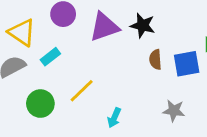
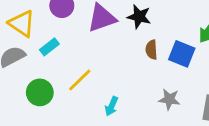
blue square: (187, 64) -> (182, 54), turned 32

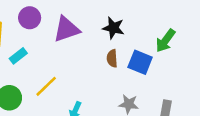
black star: (139, 17) -> (113, 28), moved

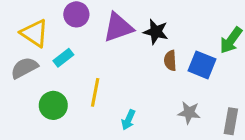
black star: (113, 28) -> (156, 32), moved
yellow line: (46, 86) -> (95, 92), turned -35

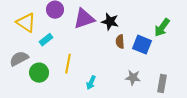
gray semicircle: (24, 68) -> (19, 59), moved

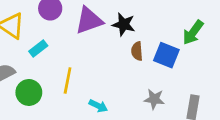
cyan arrow: (91, 83) -> (98, 106), turned -88

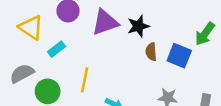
black star: (124, 24) -> (138, 26), turned -30

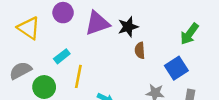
cyan rectangle: (56, 49) -> (62, 56), moved
blue square: (179, 56) -> (176, 68), moved, turned 35

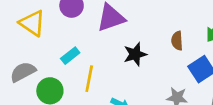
black star: (128, 27) -> (135, 54), moved
brown semicircle: (140, 50) -> (177, 41), moved

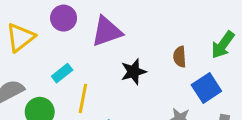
yellow triangle: (32, 23) -> (20, 37), turned 48

